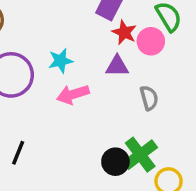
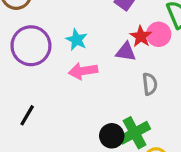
red star: (124, 32) -> (141, 36), moved
cyan star: (61, 61) -> (77, 40), turned 30

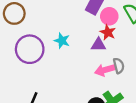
pink circle: (159, 34) -> (109, 16), moved
pink arrow: (83, 71) -> (105, 70), moved

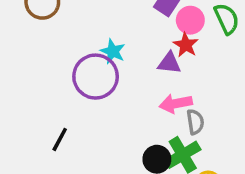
purple circle: (30, 49) -> (96, 77), moved
gray semicircle: (119, 66) -> (195, 122), moved

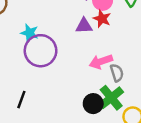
cyan star: (113, 51) -> (29, 33), moved
purple triangle: (169, 63) -> (84, 26), moved

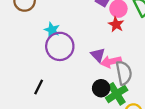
purple triangle: (84, 26) -> (98, 55), moved, turned 42
gray semicircle: (117, 73) -> (124, 73), size x1.5
black circle: (93, 104) -> (101, 88), moved

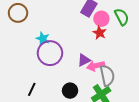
purple triangle: (98, 55) -> (84, 60), turned 48
black circle: (101, 88) -> (70, 91), moved

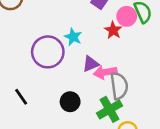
pink circle: (101, 19) -> (127, 16), moved
cyan star: (43, 39) -> (73, 37), moved
black line: (32, 89) -> (21, 97), turned -64

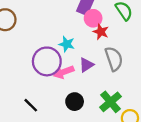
pink circle: (127, 16) -> (93, 18), moved
pink arrow: (105, 72) -> (64, 72), moved
gray semicircle: (119, 86) -> (114, 59), moved

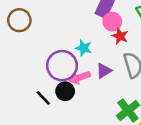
black circle: (75, 102) -> (65, 91), moved
black line: (31, 105) -> (43, 98), moved

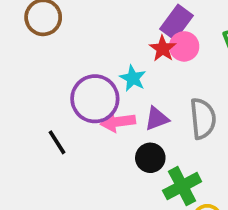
red star: (120, 36) -> (163, 49), moved
black circle: (65, 91) -> (150, 158), moved

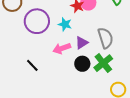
purple circle: (95, 99) -> (37, 21), moved
green cross: (182, 186) -> (103, 63), moved

